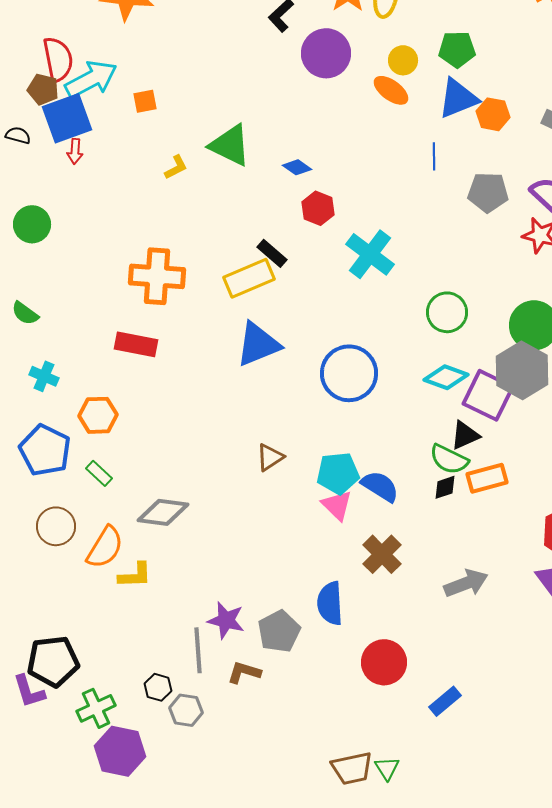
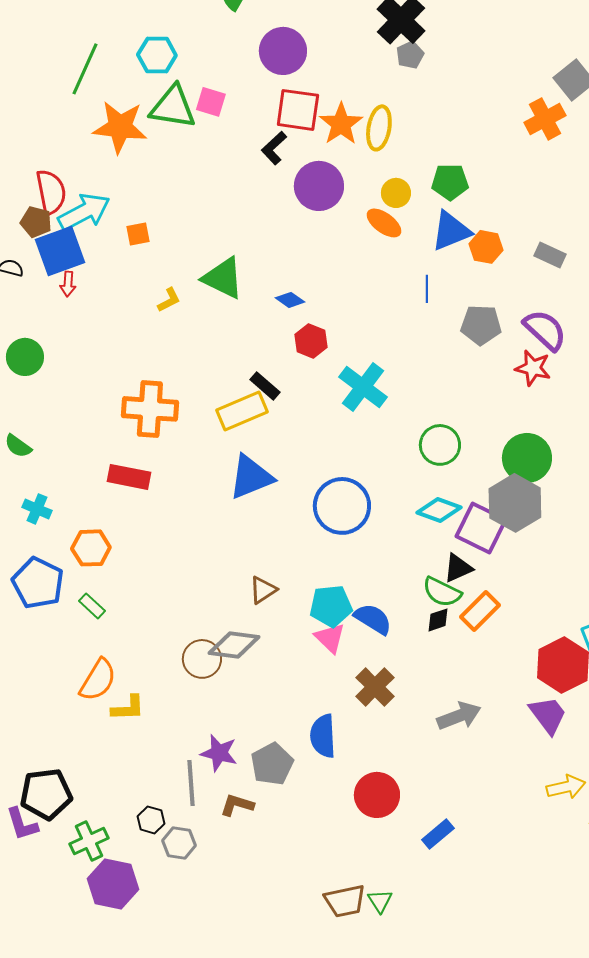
orange rectangle: (487, 478) -> (480, 611), turned -30
gray diamond: (163, 512) -> (234, 645), moved
brown circle: (56, 526) -> (202, 659), moved

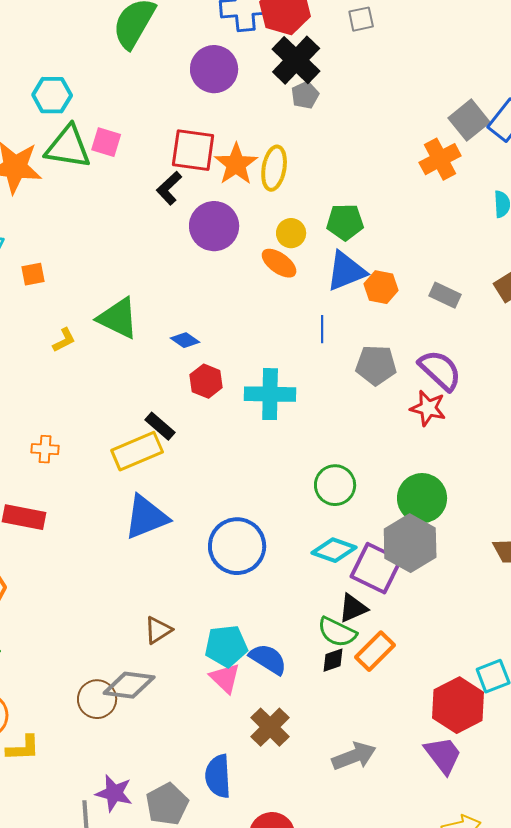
purple circle: (283, 51) -> (214, 69), moved
cyan cross: (363, 387) -> (270, 394), moved, turned -36
orange cross: (150, 409) -> (45, 449), size x0.5

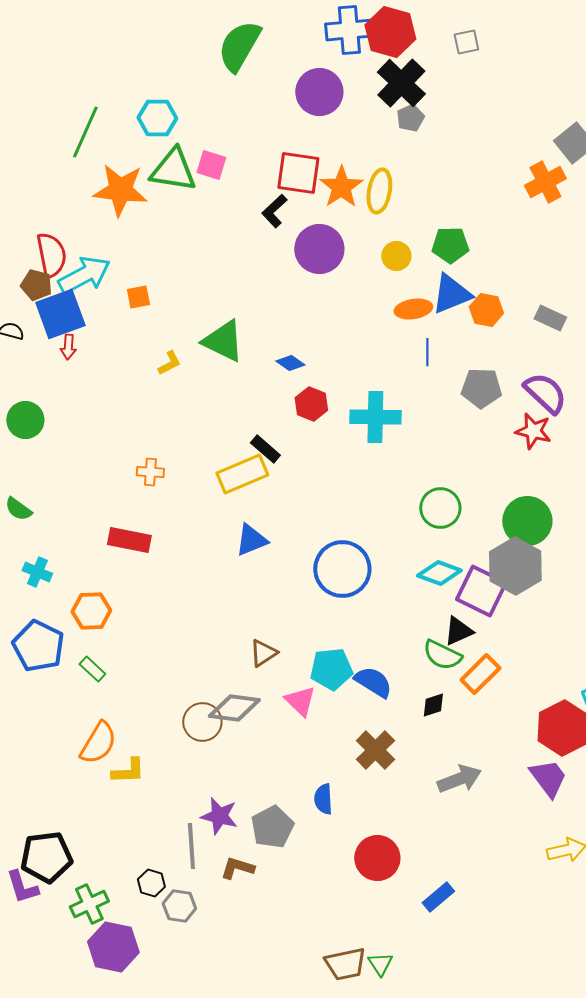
orange ellipse: (279, 263) -> (413, 309), moved, turned -45
blue triangle: (146, 517) -> (251, 540), size x0.7
black diamond: (333, 660) -> (433, 705), moved
pink triangle: (225, 678) -> (300, 701), moved
blue semicircle: (218, 776) -> (323, 799), size x0.7

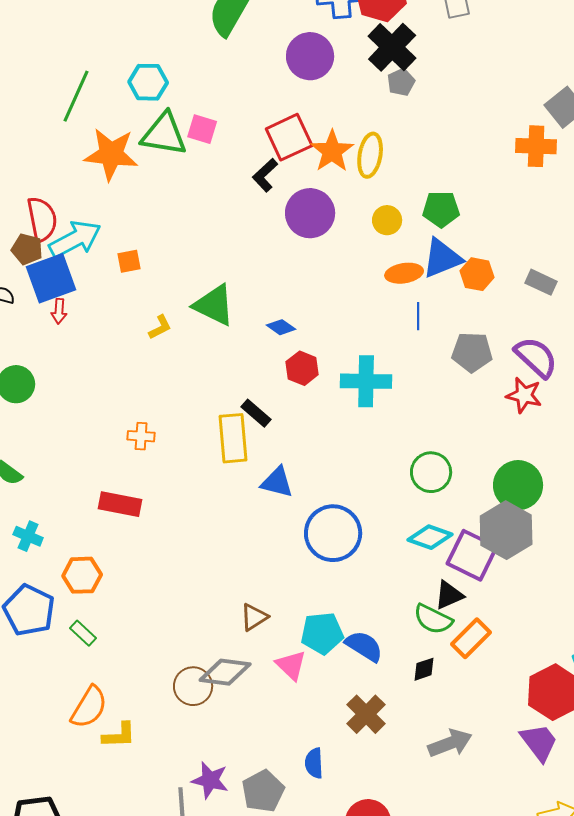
red square: (298, 173) -> (289, 137), turned -33
orange cross: (545, 182) -> (536, 146), turned 30
yellow rectangle: (242, 474) -> (233, 438), turned -72
blue triangle: (251, 540) -> (277, 482), moved, turned 36

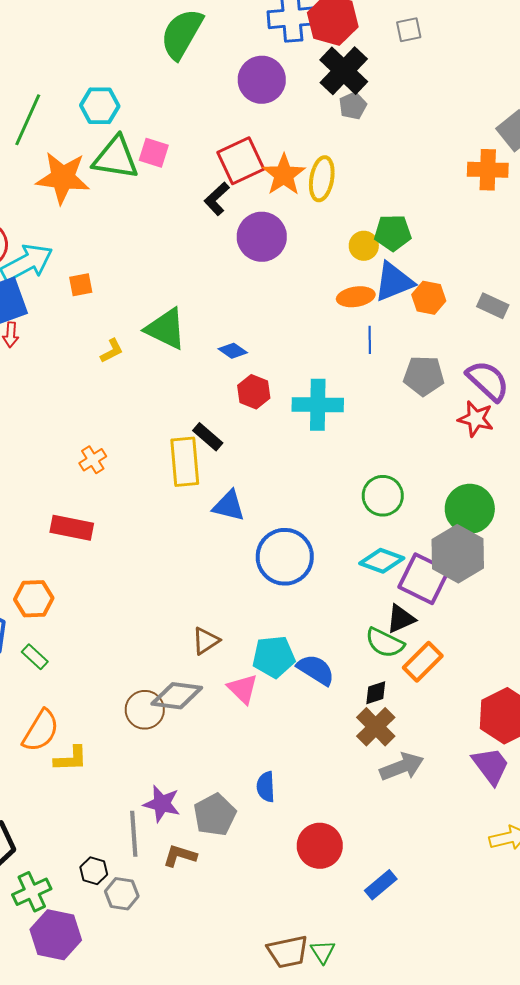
yellow circle: (387, 220) -> (364, 246), moved
orange cross: (141, 436) -> (93, 460), turned -36
brown cross: (366, 714) -> (376, 727), moved

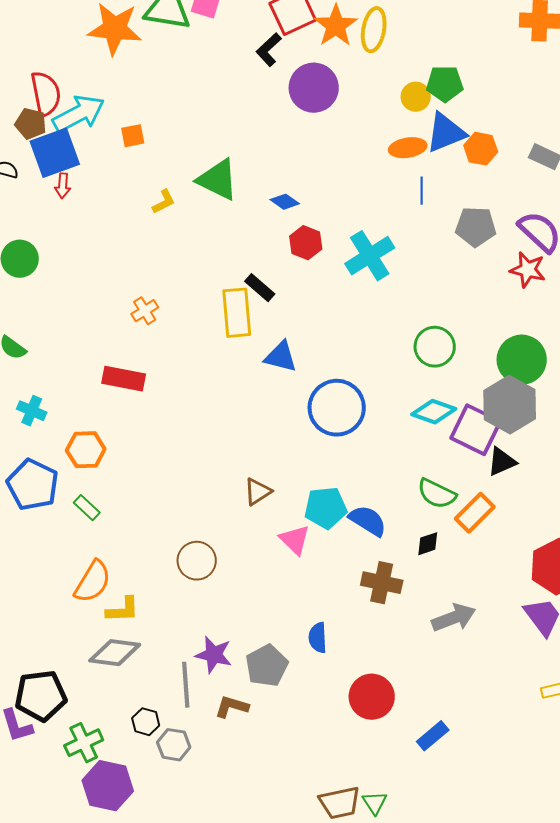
cyan cross: (318, 405) -> (370, 256), turned -33
black triangle: (401, 619) -> (502, 462), moved
gray diamond: (177, 696) -> (115, 653), moved
brown cross: (376, 727) -> (382, 583), moved, turned -33

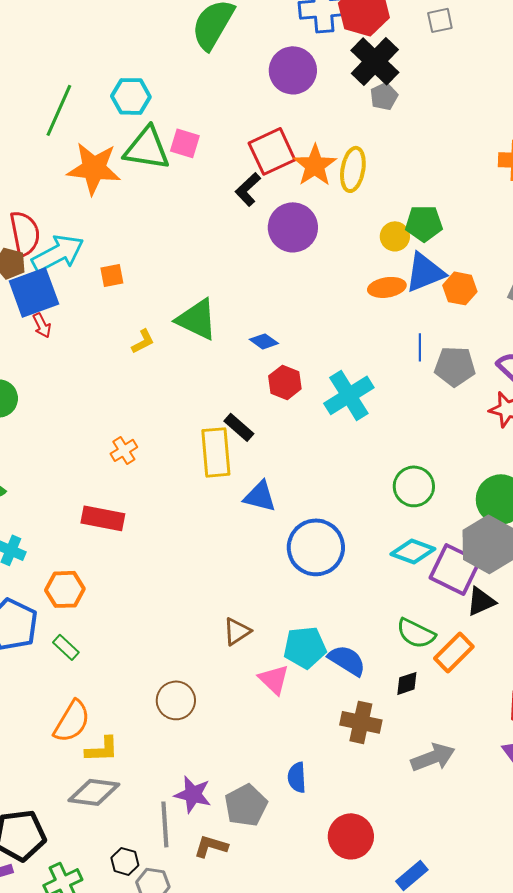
red arrow: (63, 186) -> (42, 325), turned -30
blue line: (422, 191) -> (420, 347), moved

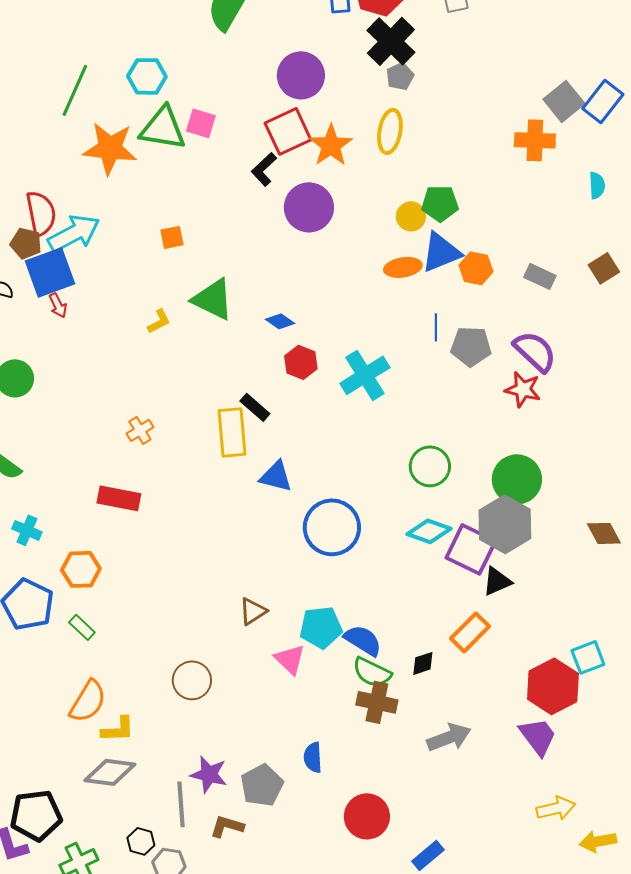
purple circle: (293, 70) -> (301, 75), moved
yellow ellipse: (353, 169) -> (390, 131), moved
orange square: (112, 275) -> (172, 237), moved
green semicircle: (416, 633) -> (372, 672), moved

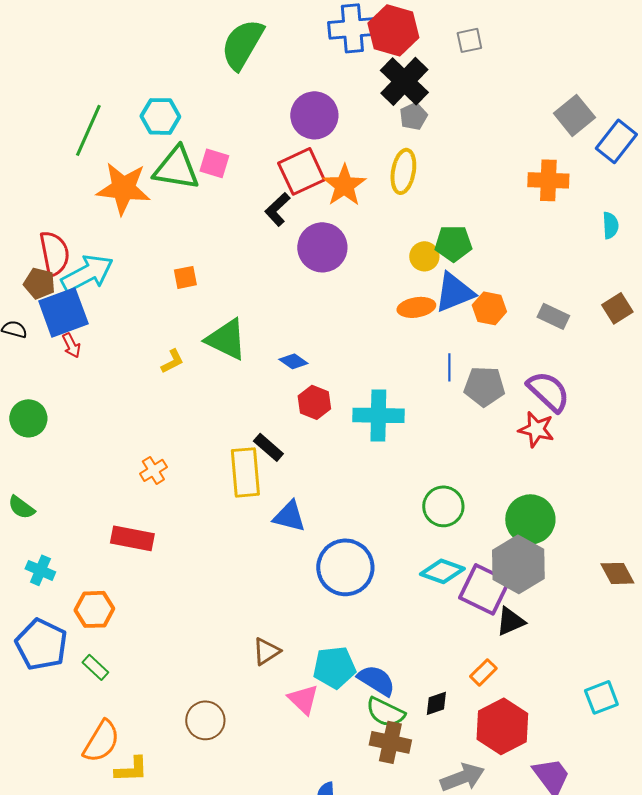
gray square: (564, 101) -> (574, 115), moved
cyan cross: (365, 375) -> (378, 415), turned 33
orange rectangle: (470, 632) -> (483, 672), size x0.7
red hexagon: (553, 686) -> (502, 726), moved

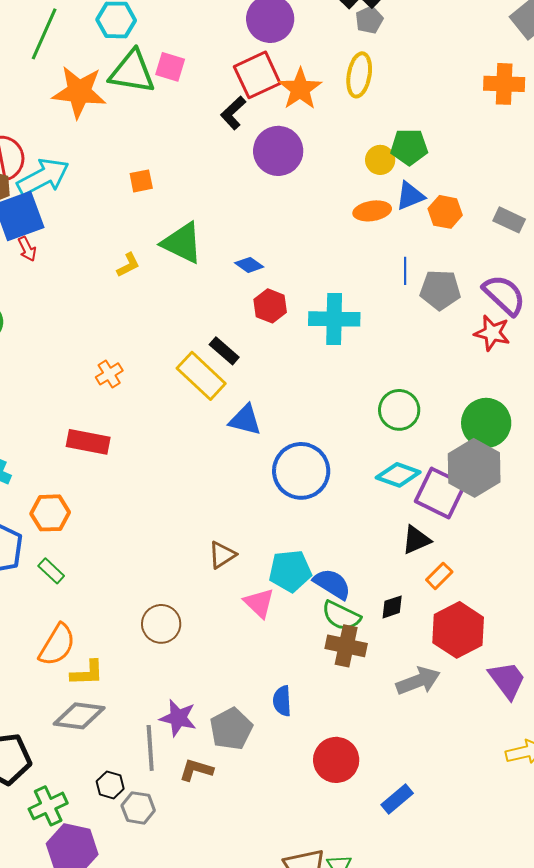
blue triangle: (454, 292) -> (410, 196), size x0.7
yellow rectangle: (245, 472) -> (201, 376), turned -42
black triangle: (510, 621) -> (416, 540), moved

